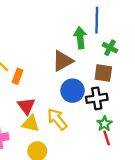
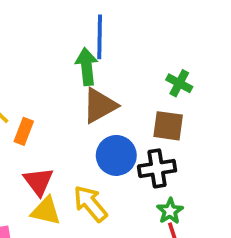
blue line: (97, 20) -> (100, 37), moved
green arrow: (80, 38) -> (87, 67), moved

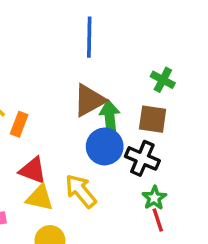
green arrow: (87, 67) -> (110, 117), moved
black cross: (157, 168) -> (142, 158), turned 32
red triangle: (38, 181) -> (33, 170), turned -32

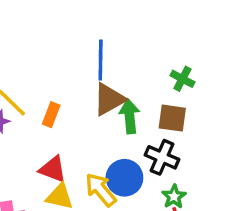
blue line: (89, 37) -> (101, 60), moved
orange rectangle: (19, 124) -> (51, 115), moved
blue circle: (105, 146) -> (124, 178), moved

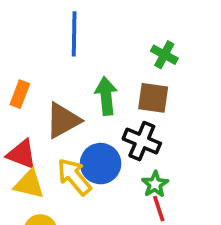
brown triangle: (109, 99) -> (63, 120), moved

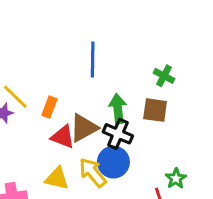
black cross: (142, 141) -> (118, 134), moved
red triangle: (22, 154) -> (63, 137), moved
green star: (155, 184) -> (176, 178), moved

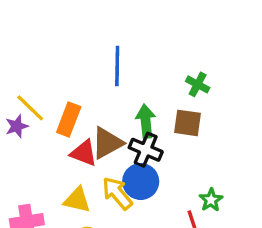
orange rectangle: (49, 107) -> (69, 120), size x1.4

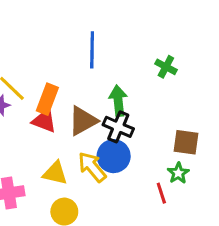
brown square: (188, 123) -> (186, 142), moved
red triangle: (84, 153) -> (44, 121), moved

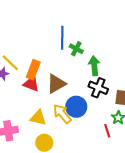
green cross: (166, 67) -> (76, 49), moved
green arrow: (118, 101) -> (94, 66), moved
black cross: (118, 127) -> (98, 88), moved

